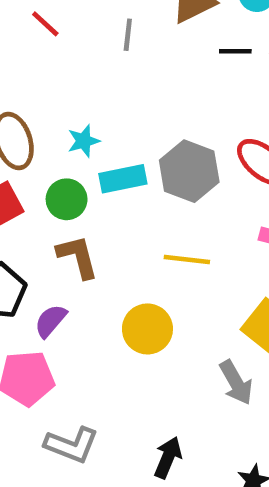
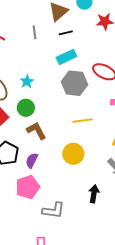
black line: (235, 51) -> (66, 33), moved
cyan rectangle: (123, 179) -> (66, 57), moved
black arrow: (168, 458) -> (94, 194), moved

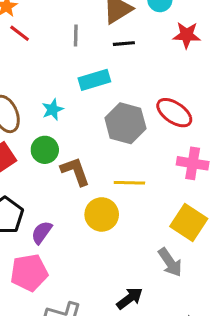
cyan rectangle: (66, 57) -> (94, 80), moved
brown L-shape: (36, 131) -> (75, 171), moved
yellow circle: (73, 154) -> (102, 214), moved
black arrow: (94, 194) -> (130, 298), turned 36

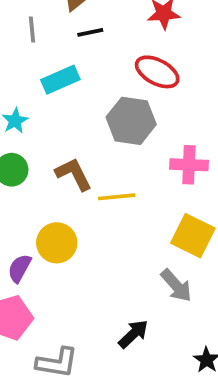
red ellipse: (174, 113) -> (157, 72), moved
gray hexagon: (125, 123) -> (131, 121), moved
brown L-shape: (75, 171) -> (74, 174), moved
yellow circle: (102, 214) -> (57, 243), moved

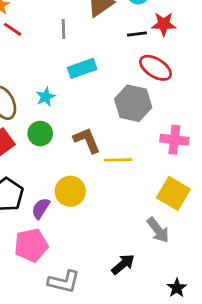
black line: (90, 32) -> (137, 34), moved

